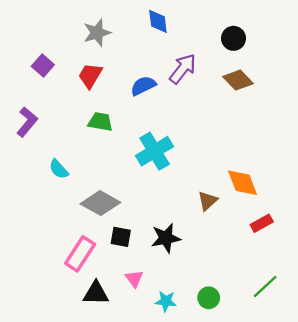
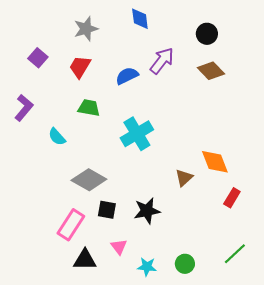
cyan semicircle: (59, 169) -> (57, 137), moved
red rectangle: (262, 223) -> (232, 198), turned -30

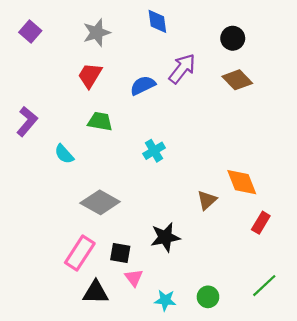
purple square: (38, 58) -> (30, 31), moved
cyan cross: (137, 134) -> (154, 151), size x0.6
black square: (107, 210) -> (120, 253), moved

